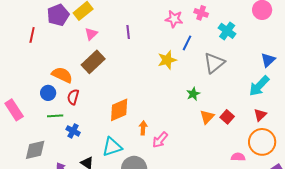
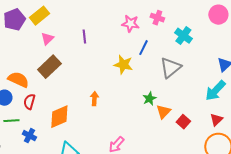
yellow star: (167, 60) -> (123, 65), turned 30
orange diamond: (119, 110) -> (59, 117), moved
orange triangle: (207, 117) -> (163, 112), moved
orange arrow: (143, 128) -> (94, 99), moved

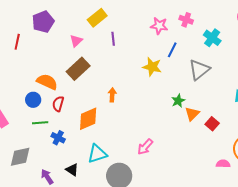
yellow rectangle: (39, 16) -> (97, 18), moved
orange arrow: (94, 99) -> (112, 95), moved

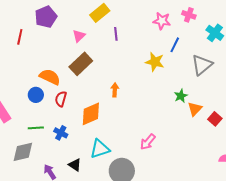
green line: (40, 123) -> (36, 128), moved

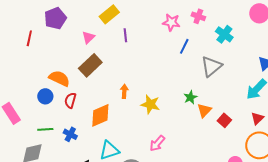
yellow star: (155, 62) -> (150, 104), moved

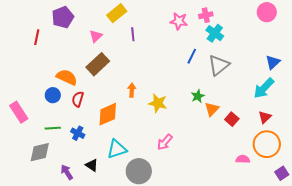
pink cross: (198, 16) -> (206, 15), turned -32
cyan cross: (224, 34) -> (215, 33), moved
blue line: (184, 46) -> (192, 56), moved

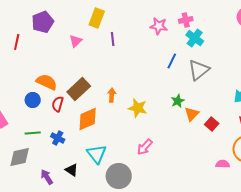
yellow rectangle: (117, 13) -> (97, 18), turned -30
brown rectangle: (98, 64) -> (79, 89), moved
cyan triangle: (117, 149) -> (97, 154), turned -50

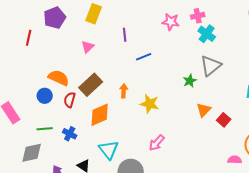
yellow rectangle: (97, 18) -> (94, 14), moved
pink triangle: (76, 41) -> (88, 47), moved
blue line: (172, 61) -> (144, 57), moved, turned 42
green star: (178, 101) -> (190, 81), moved

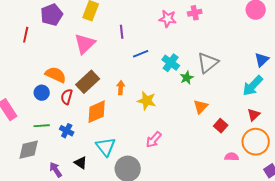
cyan cross: (207, 34) -> (171, 63), moved
pink triangle: (88, 47) -> (85, 44), size x1.6
red square: (224, 120) -> (221, 126), moved

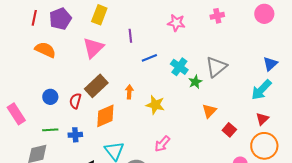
pink cross: (195, 13) -> (217, 16), moved
red line: (26, 35) -> (34, 18), moved
orange semicircle: (56, 75) -> (45, 50), moved
blue cross: (67, 131) -> (75, 135), turned -32

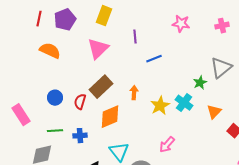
pink cross: (217, 16) -> (222, 26), moved
cyan cross: (179, 67) -> (184, 103), moved
yellow star: (155, 105) -> (160, 106), turned 30

